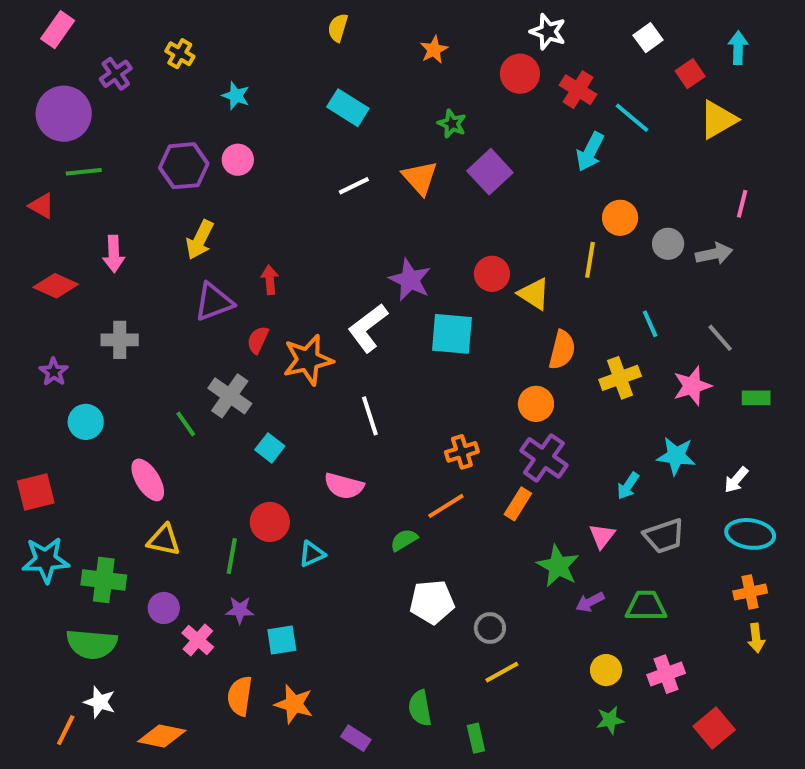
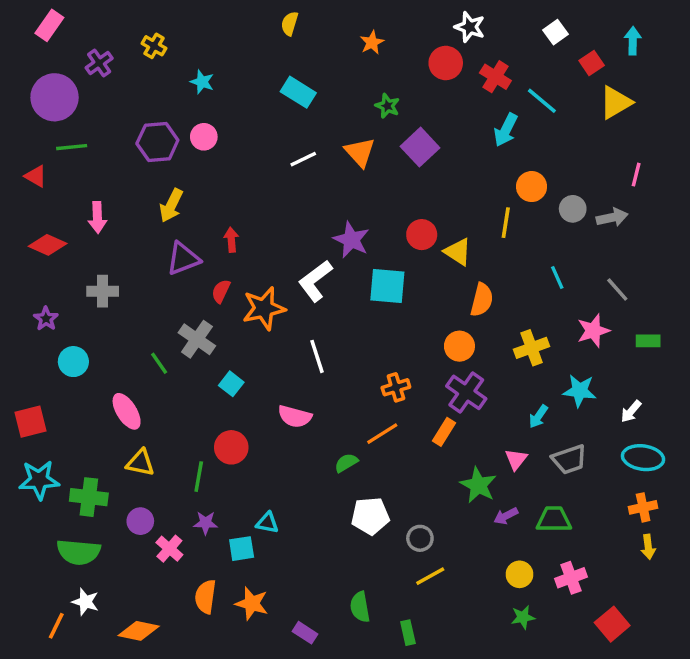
yellow cross: (620, 378) -> (532, 348), moved
cyan triangle: (312, 554) -> (267, 523), moved, turned 35

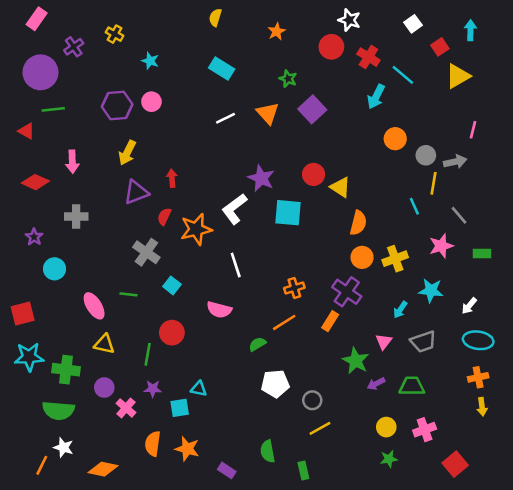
yellow line: (506, 223) -> (433, 183), moved
orange circle: (459, 346) -> (362, 257), moved
green line: (159, 363) -> (129, 294), moved, turned -48

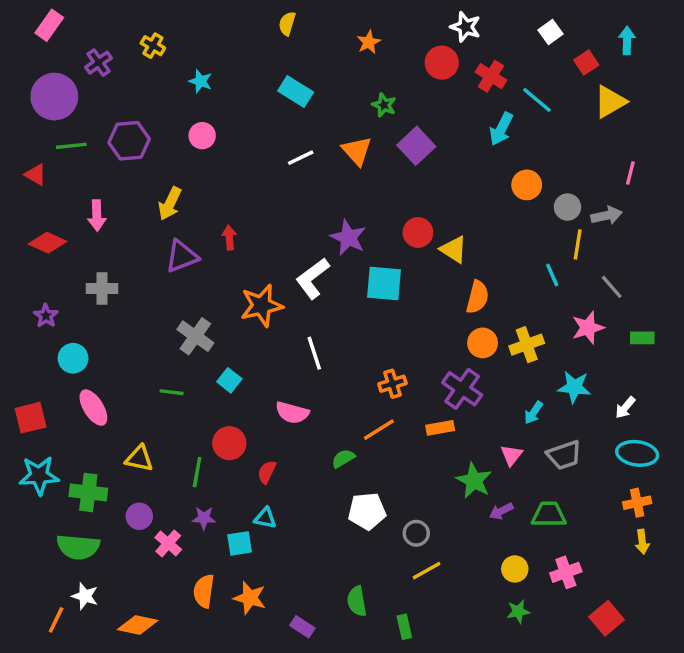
purple hexagon: (117, 106) -> (129, 141), moved
red semicircle: (164, 217) -> (267, 472), moved
pink ellipse: (94, 306) -> (93, 408), moved
orange rectangle: (330, 321) -> (440, 428), turned 48

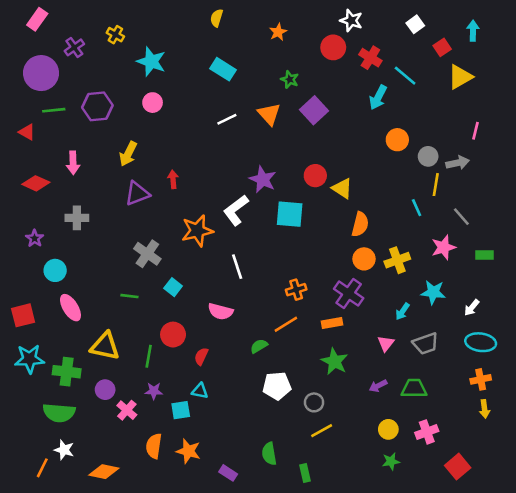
cyan star: (200, 81) -> (151, 62), size x1.6
yellow triangle: (139, 458) -> (105, 346), size x1.4
green star: (474, 481) -> (335, 361), moved

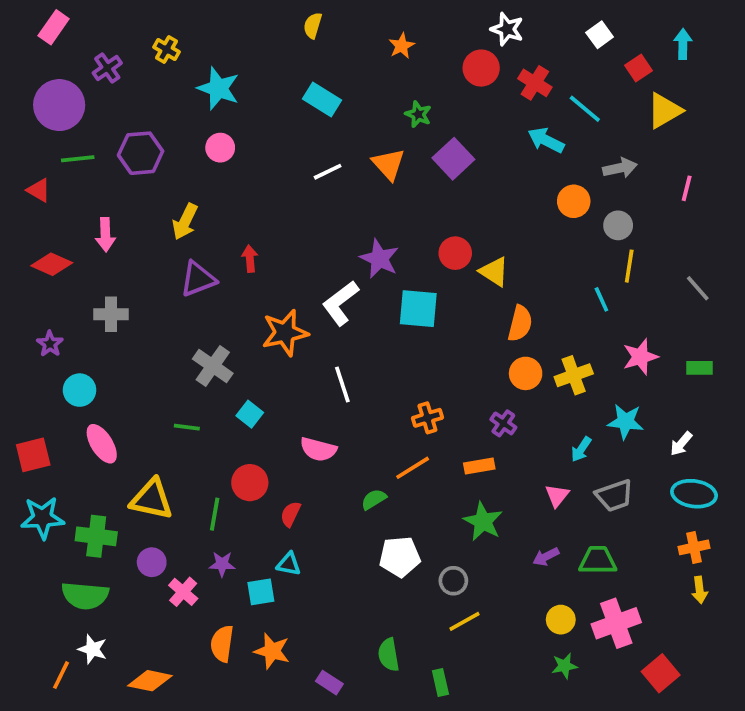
cyan arrow: (378, 97) -> (546, 140), turned 90
gray arrow: (458, 163) -> (620, 168), moved
gray line: (461, 217) -> (698, 288), moved
purple cross: (349, 294) -> (503, 423), size x0.6
pink cross: (427, 432) -> (616, 623), size x1.4

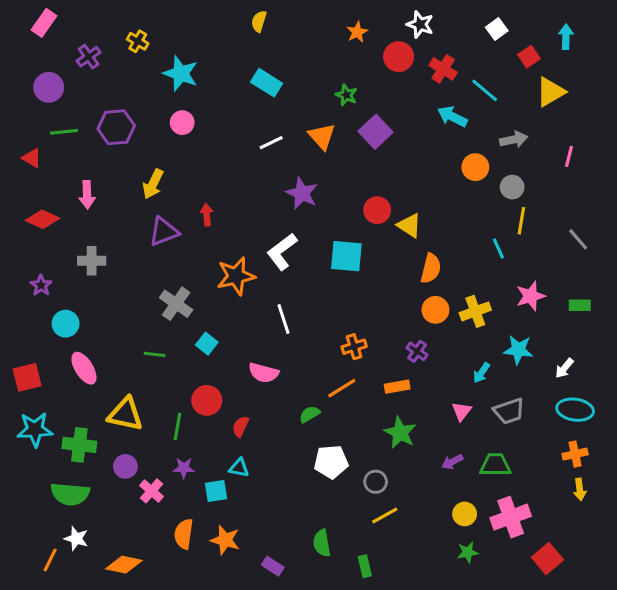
orange star: (402, 46) -> (357, 32), moved
purple circle: (59, 105) -> (49, 87), size x0.7
purple star: (379, 259) -> (302, 193), moved

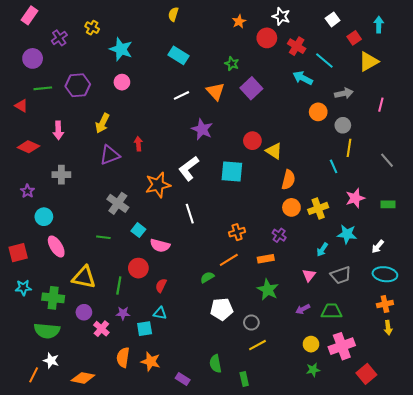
pink semicircle: (264, 373) -> (160, 245), moved
cyan star: (35, 430) -> (23, 288), size x0.7

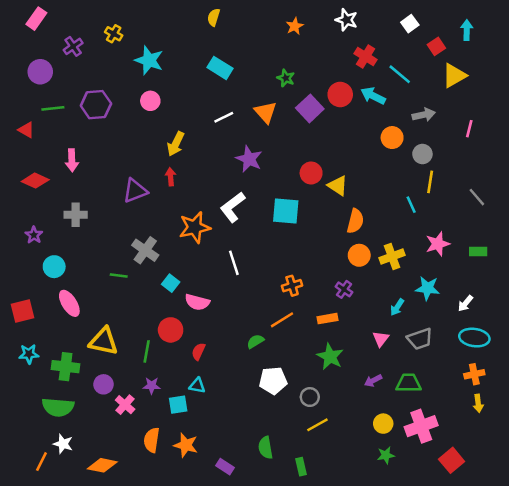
red circle: (267, 38) -> (340, 95), moved
yellow arrow: (102, 123) -> (176, 144), moved
green line: (103, 237) -> (119, 276), moved

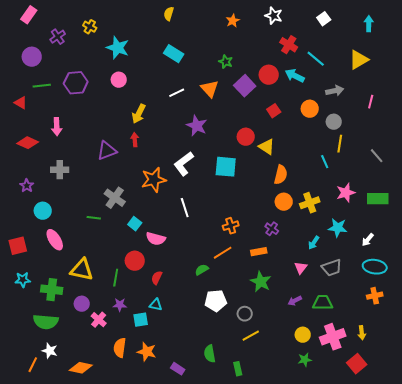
red square: (436, 46) -> (274, 111), moved
green rectangle: (478, 251) -> (378, 199), size x1.5
yellow arrow: (478, 403) -> (362, 333), moved

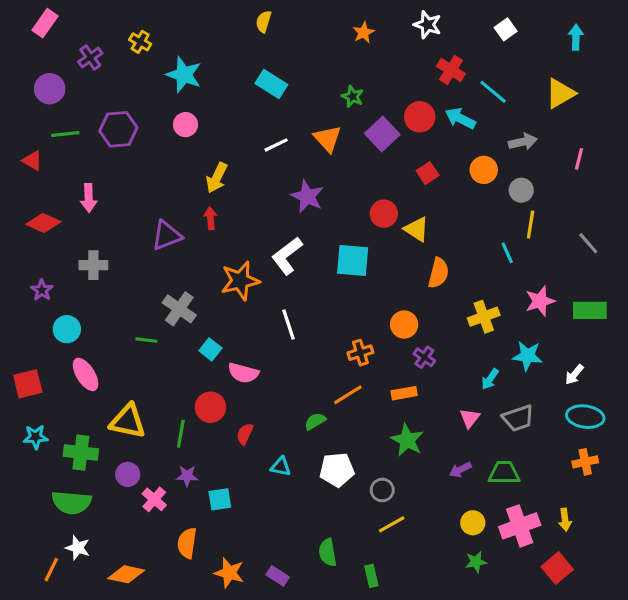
orange circle: (284, 202) -> (404, 324), moved
cyan triangle: (156, 305) -> (281, 467), moved
orange star: (147, 352) -> (229, 573), moved

